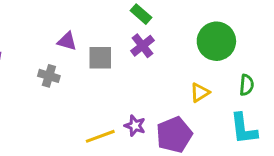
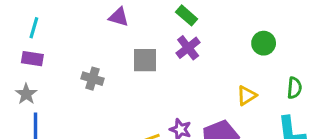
purple triangle: (67, 41) -> (119, 17), moved
green circle: (216, 41) -> (264, 43), size x0.6

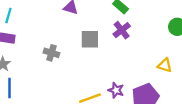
yellow triangle: (247, 96) -> (165, 65), turned 49

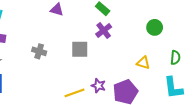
gray square: (90, 39) -> (80, 49), moved

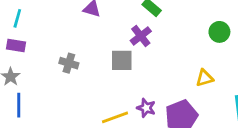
purple cross: (104, 31) -> (141, 36), moved
yellow triangle: (143, 63) -> (205, 78), turned -32

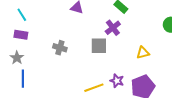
cyan line: (17, 18) -> (22, 15), turned -48
yellow triangle: (205, 78) -> (143, 53), moved

